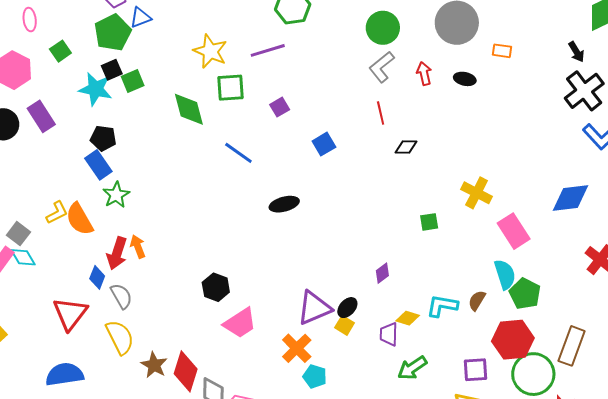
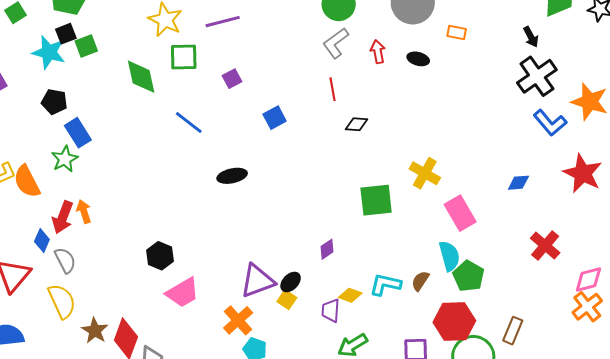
blue rectangle: (98, 165) -> (78, 133), moved
blue diamond: (571, 198) -> (518, 183), size x0.6
green square: (429, 222) -> (376, 200), size x1.8
brown rectangle: (572, 346) -> (513, 331), size x0.7

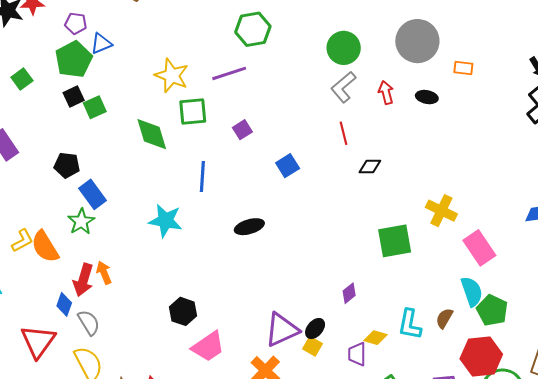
cyan star: (49, 52) -> (166, 221), moved
blue line: (189, 123) -> (202, 177), turned 60
cyan L-shape: (385, 285) -> (410, 324), turned -88

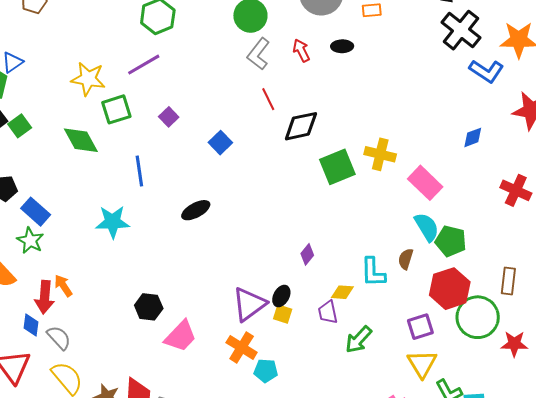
black diamond: (370, 167) -> (301, 126), size x1.6
green square: (395, 241) -> (337, 167), moved

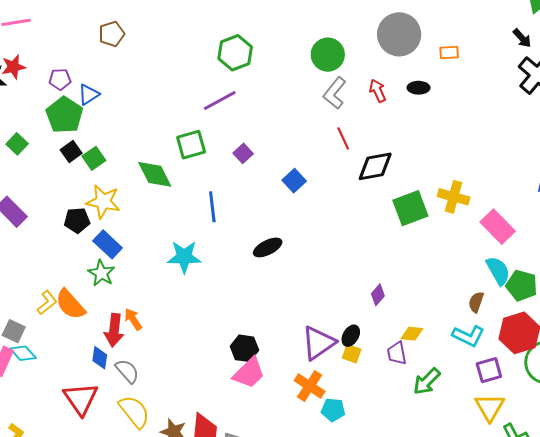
yellow star: (88, 79) -> (103, 202), moved
cyan L-shape: (373, 272) -> (468, 336), moved, turned -64
black hexagon: (149, 307) -> (245, 348), moved

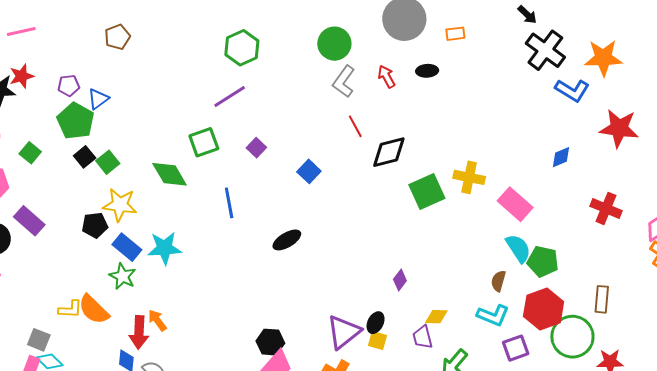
cyan star: (184, 257) -> (165, 248), moved
yellow L-shape: (47, 303) -> (70, 309), turned 45

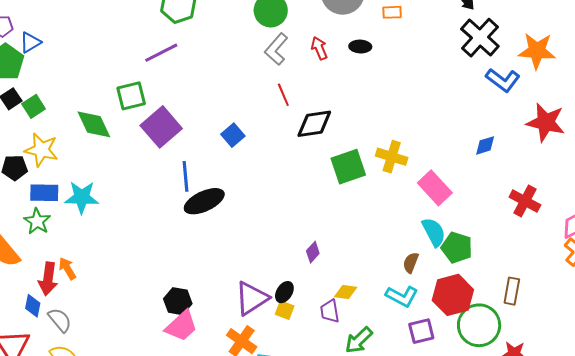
purple square: (256, 148) -> (161, 127), moved, size x2.0
blue line: (229, 203) -> (186, 176), moved
black ellipse: (287, 240) -> (204, 201), size x1.4
blue rectangle: (127, 247) -> (44, 193), turned -44

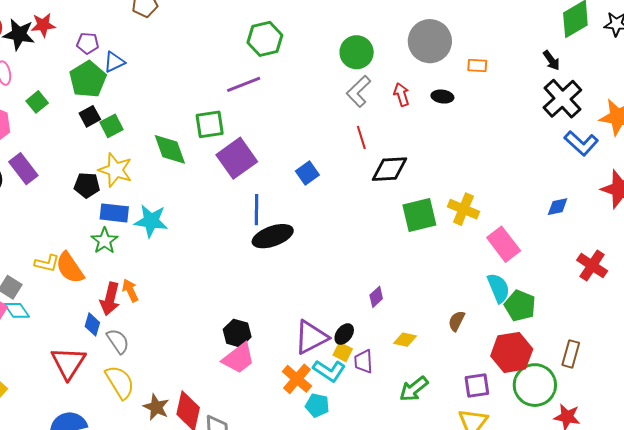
brown semicircle: (411, 263) -> (457, 321), moved
cyan L-shape: (402, 296) -> (329, 371), moved
purple trapezoid: (330, 311) -> (363, 362), moved

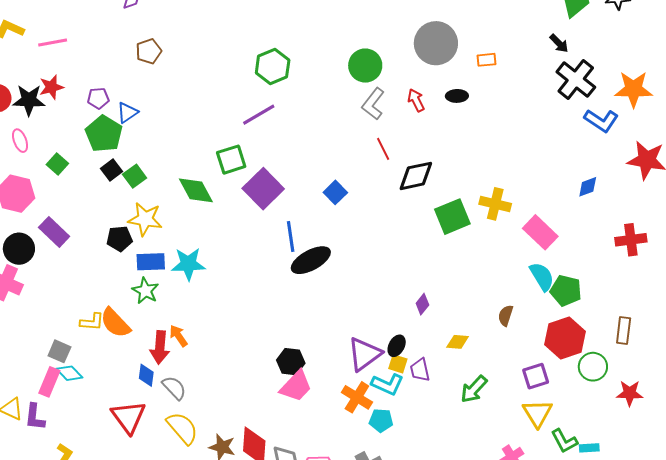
red cross: (592, 265) -> (631, 240), turned -32
green circle: (535, 385) -> (593, 367), size x0.7

